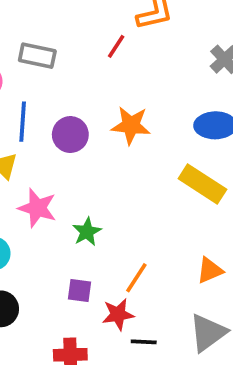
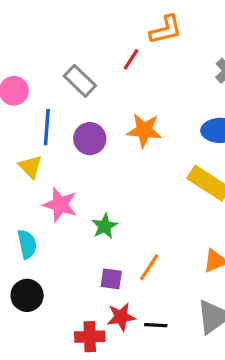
gray rectangle: (37, 56) -> (80, 81), moved, turned 32
purple square: (79, 291) -> (111, 279), moved
red star: (118, 314) -> (121, 317), moved

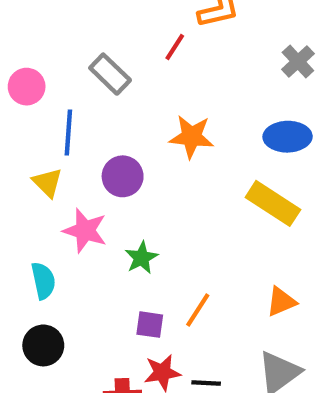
purple circle: (90, 139) -> (123, 176), moved

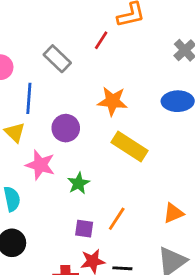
yellow rectangle: (273, 203) -> (129, 147), moved

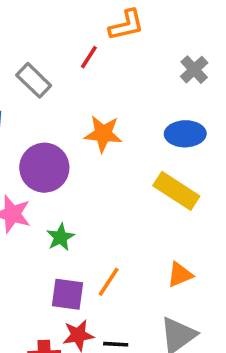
purple circle: (66, 128) -> (44, 168), size x1.4
yellow rectangle: (129, 147) -> (176, 191), moved
purple square: (84, 229) -> (68, 294), size x1.4

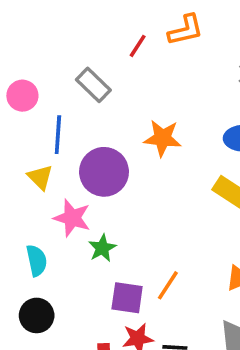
red line: (89, 57) -> (138, 46), moved
green star: (60, 237) -> (102, 248), moved

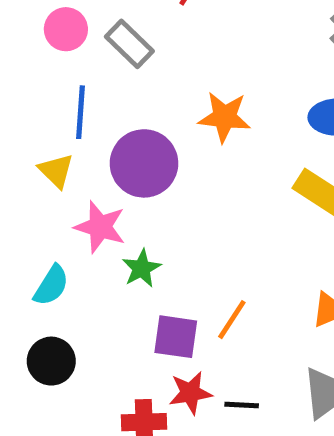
pink circle: (22, 96) -> (66, 29), moved
cyan semicircle: (37, 261) -> (51, 285), turned 44

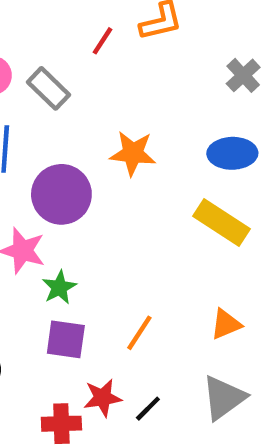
purple square: (176, 337) -> (66, 339), moved
black line: (242, 405) -> (148, 409), turned -48

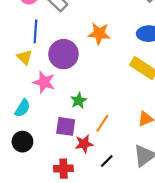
green star: (59, 287) -> (79, 101), moved
red star: (103, 398) -> (84, 144), moved

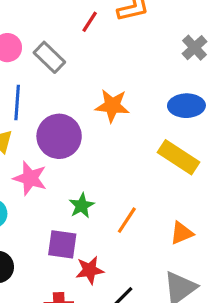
orange line: (102, 123) -> (127, 220), moved

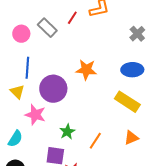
gray rectangle: (49, 57) -> (47, 28), moved
orange triangle: (182, 233) -> (131, 138), moved

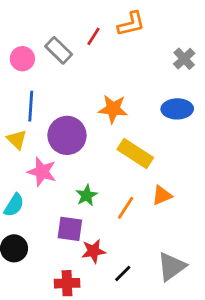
yellow rectangle: (127, 102) -> (135, 154), moved
orange triangle: (131, 138) -> (162, 195), moved

